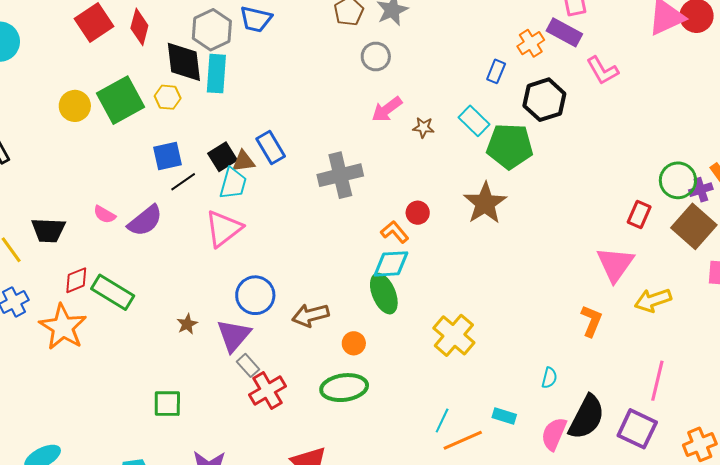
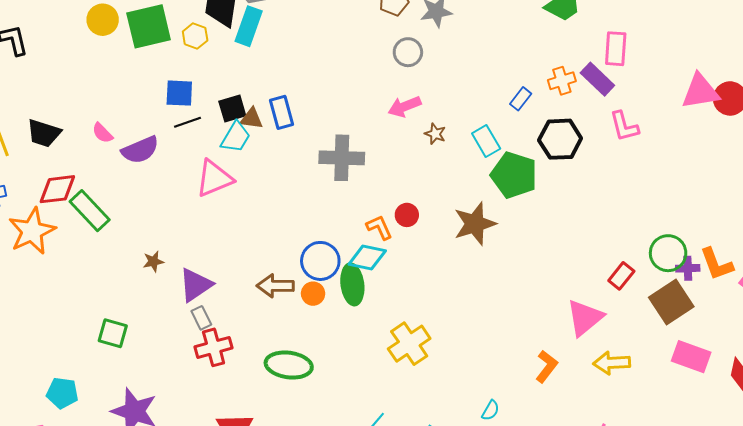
red diamond: (76, 280) -> (57, 189), size x1.4
blue circle: (255, 295) -> (320, 261), moved
orange circle: (354, 343) -> (313, 294), moved

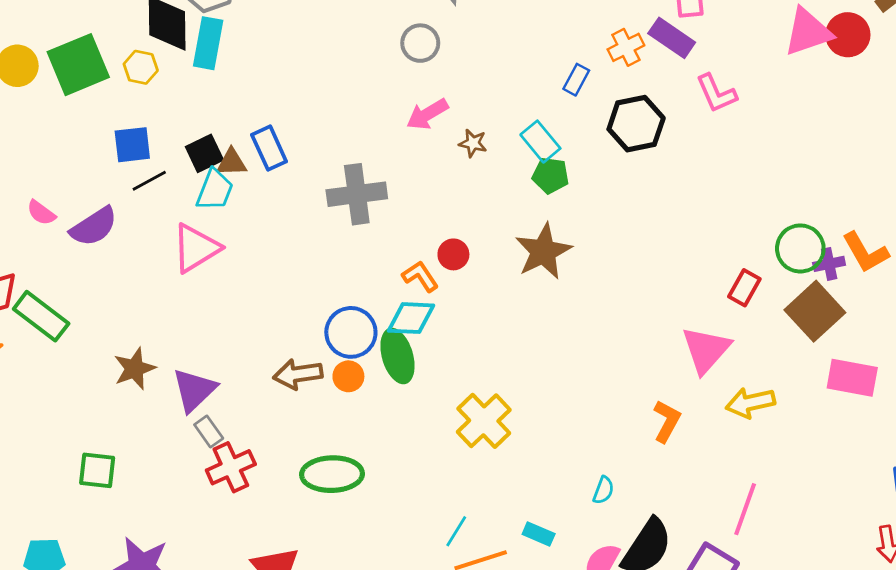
green pentagon: (514, 175) -> (550, 175), moved, size x0.6
brown star: (153, 261) -> (134, 369), size x1.5

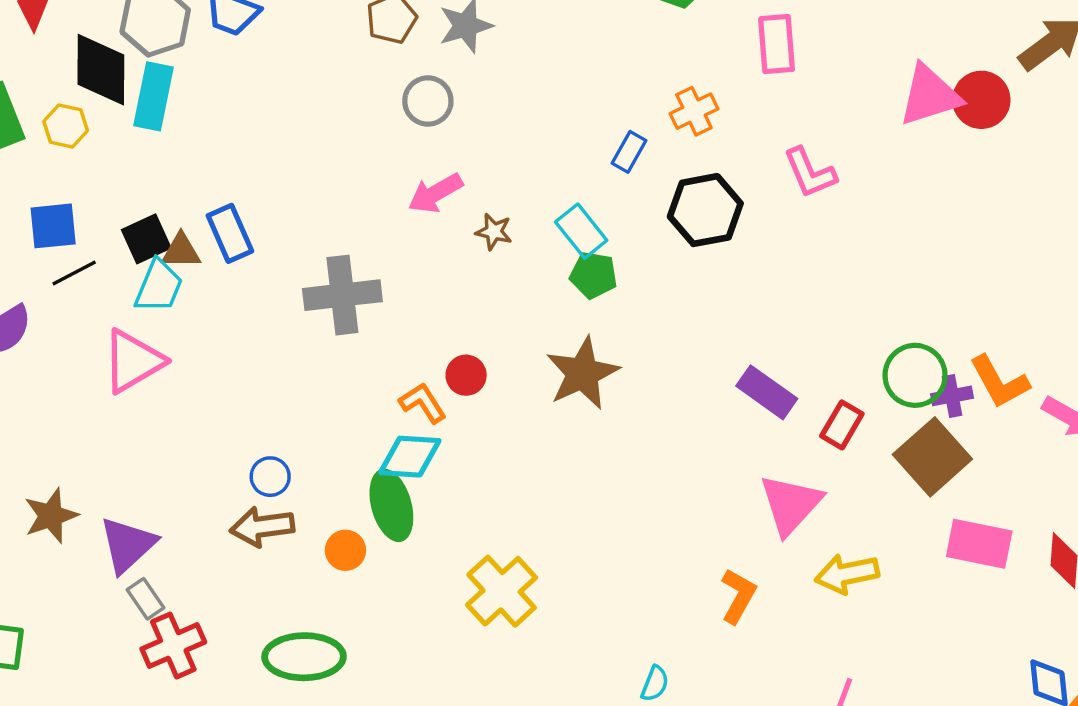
purple rectangle: (672, 38) -> (767, 392), moved
blue circle: (351, 332) -> (270, 477), moved, size x0.6
orange circle: (348, 376) -> (345, 550), moved

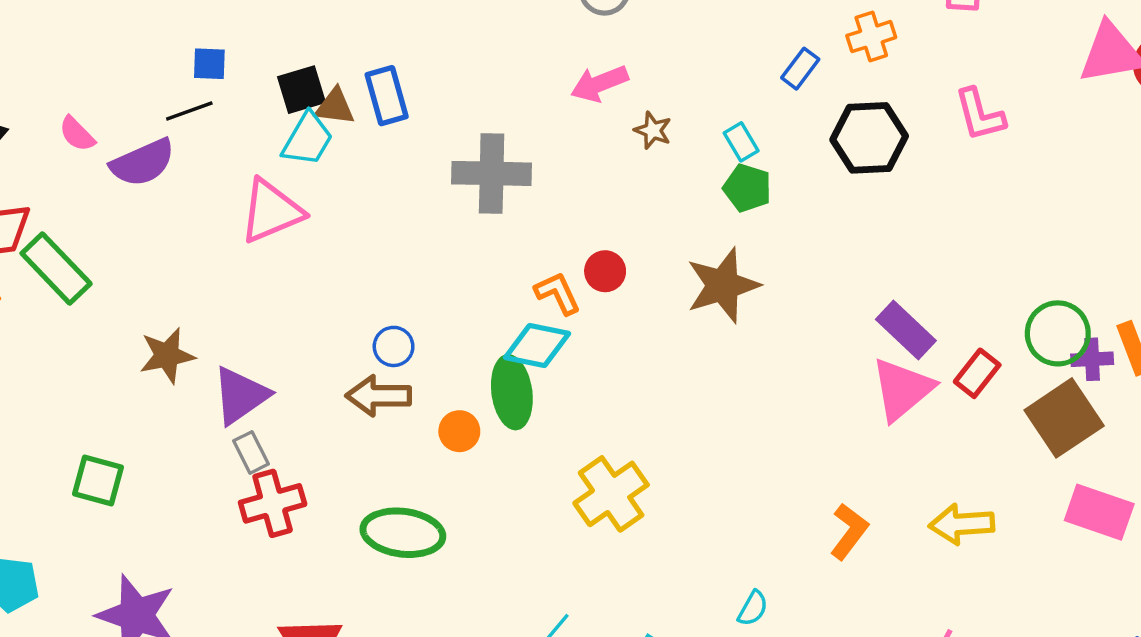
blue square: (53, 226) -> (209, 64), size x0.7
cyan rectangle: (581, 231) -> (741, 142), size x0.7
black line: (74, 273) -> (189, 111), moved
pink triangle: (791, 504) -> (902, 389), moved

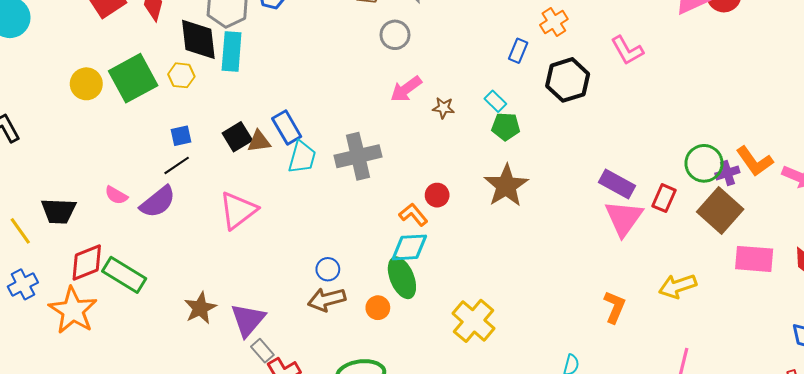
cyan trapezoid: (307, 139) -> (302, 157), moved

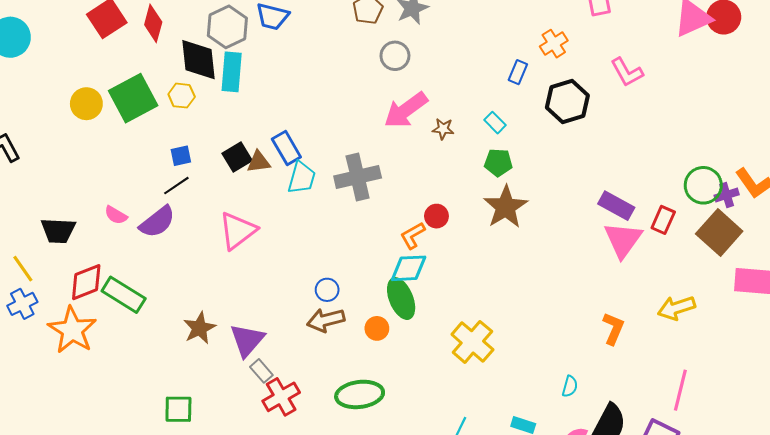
pink arrow: (406, 89) -> (406, 110), size x1.4
green pentagon: (506, 127) -> (498, 162), moved
orange L-shape: (413, 215) -> (413, 235), turned -80
yellow line: (20, 231) -> (23, 269), moved

